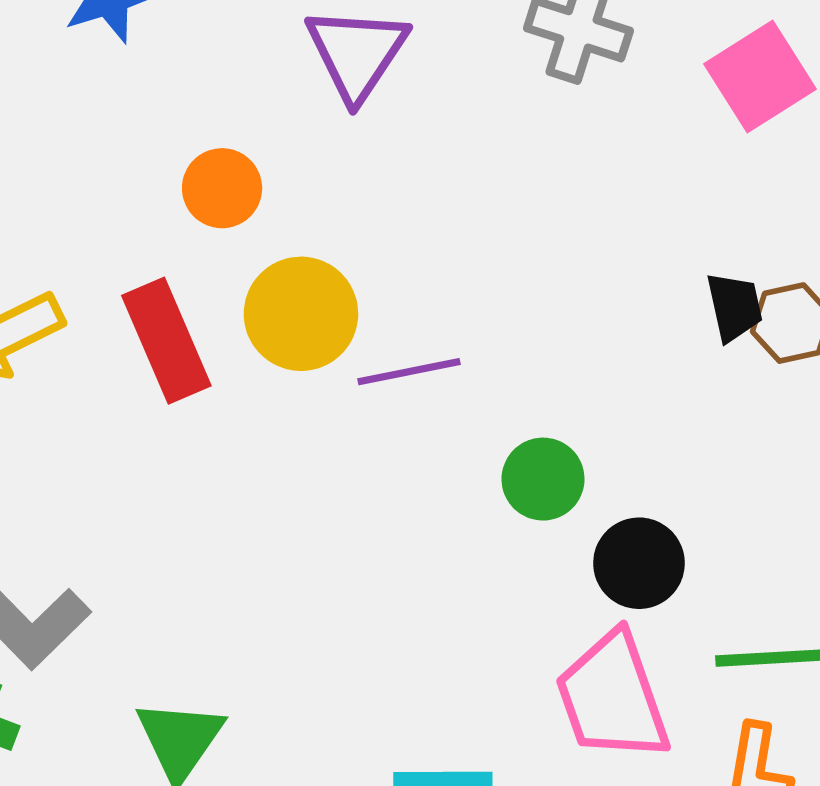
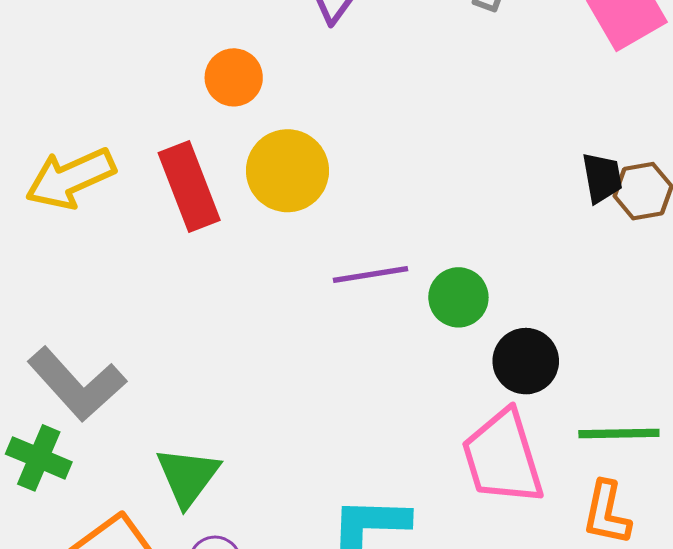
purple line: (409, 372) -> (371, 274), moved

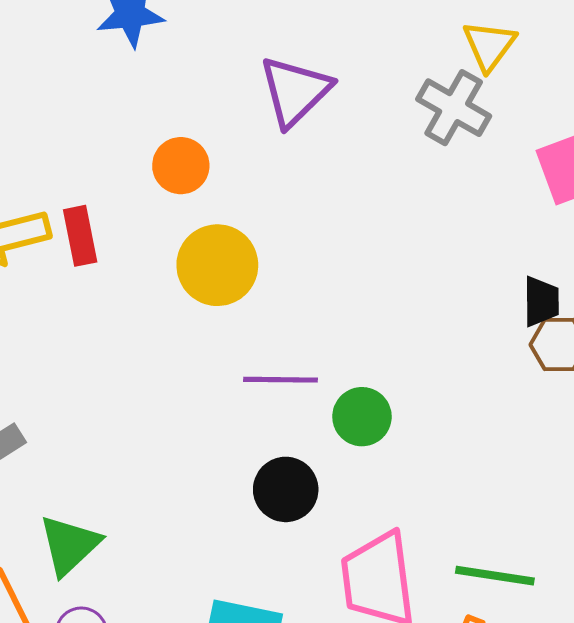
black trapezoid: (602, 178) -> (541, 301), moved
red rectangle: (189, 186) -> (80, 236), moved, size x0.7
black circle: (526, 361) -> (286, 489), moved

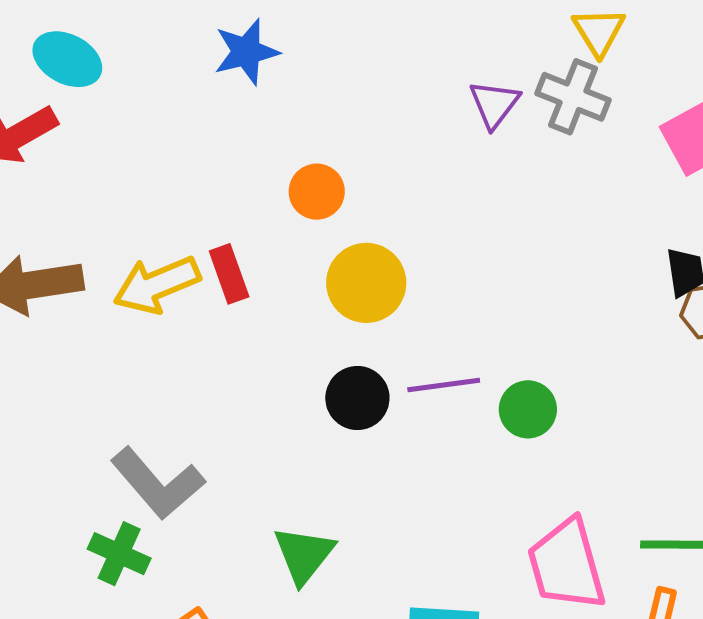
purple triangle: (295, 91) -> (494, 104), moved, size x0.7
black circle: (286, 489) -> (357, 398), moved
green triangle: (69, 545) -> (304, 555), moved

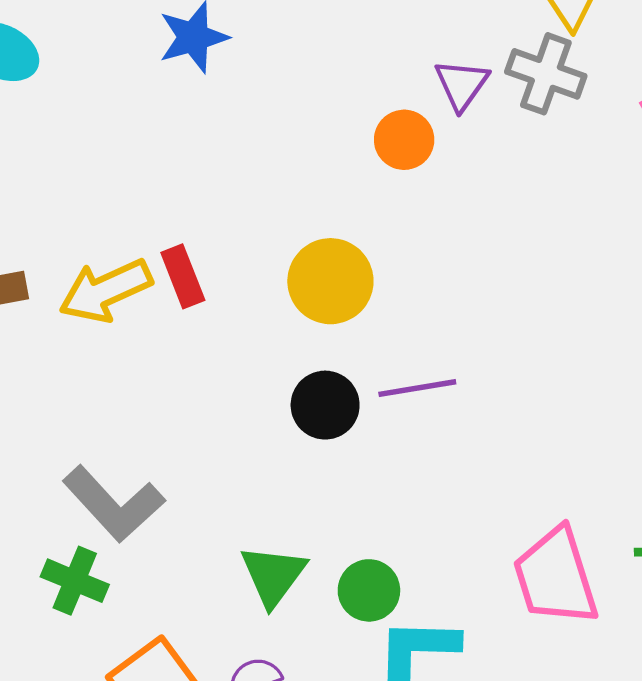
orange circle: (317, 192) -> (404, 140), moved
green circle: (528, 409) -> (369, 590), moved

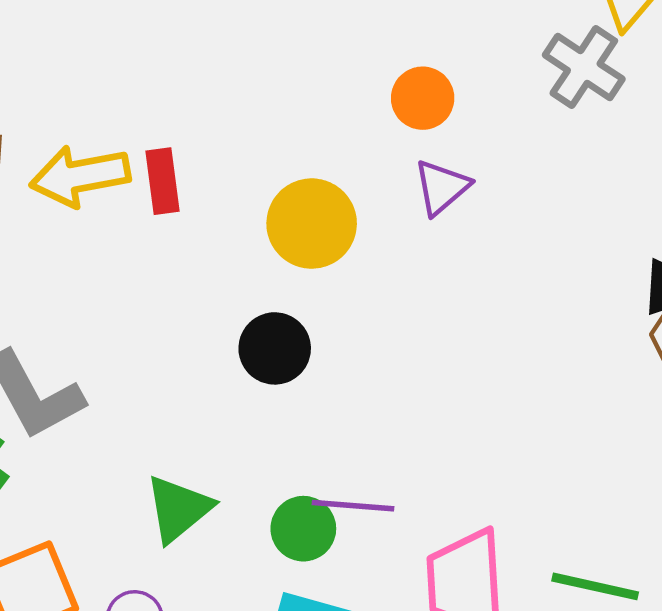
purple triangle: (462, 85) -> (442, 187), moved
purple line: (417, 388) -> (353, 506), moved
green circle: (369, 590) -> (303, 529), moved

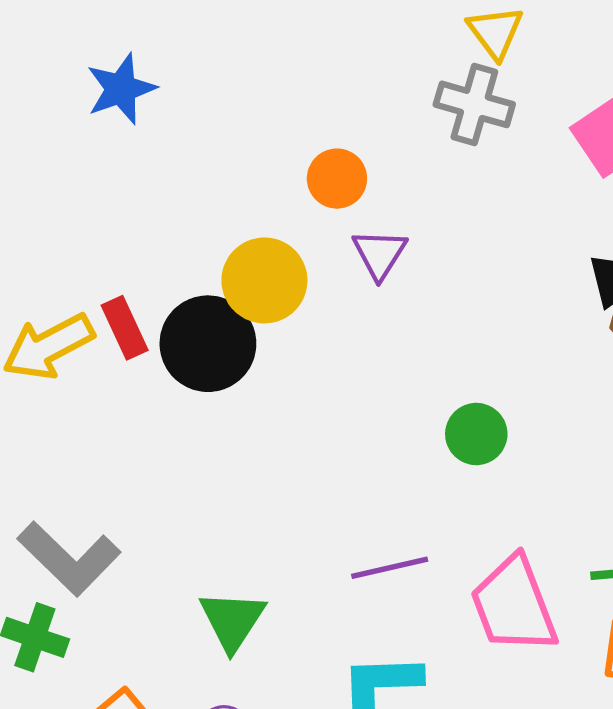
yellow circle: (312, 224) -> (264, 280), moved
black circle: (275, 348) -> (208, 344), moved, size x1.4
green circle: (303, 529) -> (476, 434), moved

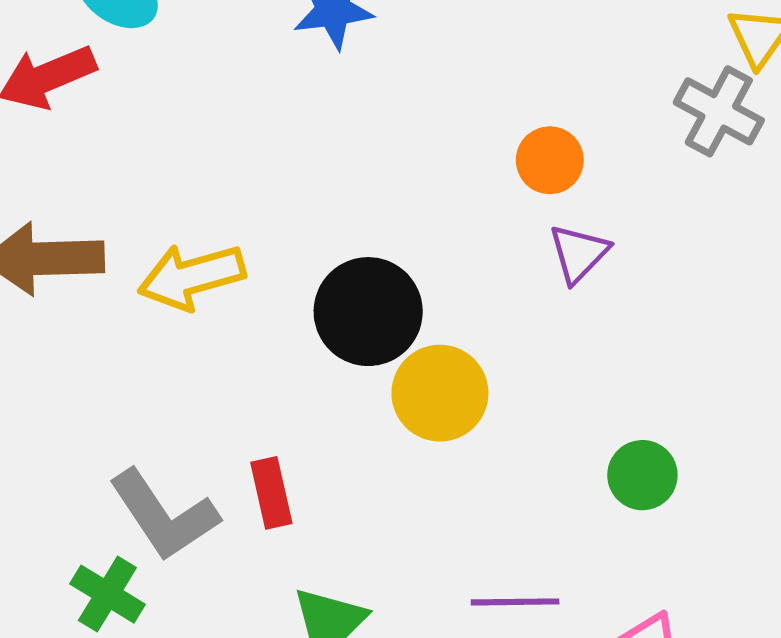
yellow circle: (264, 280) -> (440, 393), moved
red rectangle: (125, 328) -> (271, 493), moved

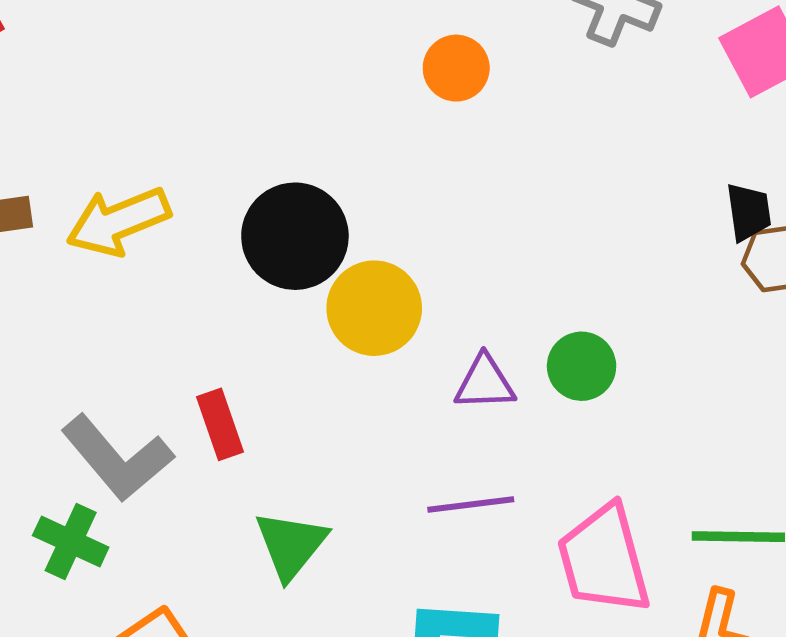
purple triangle: (579, 253) -> (485, 383), moved, turned 50

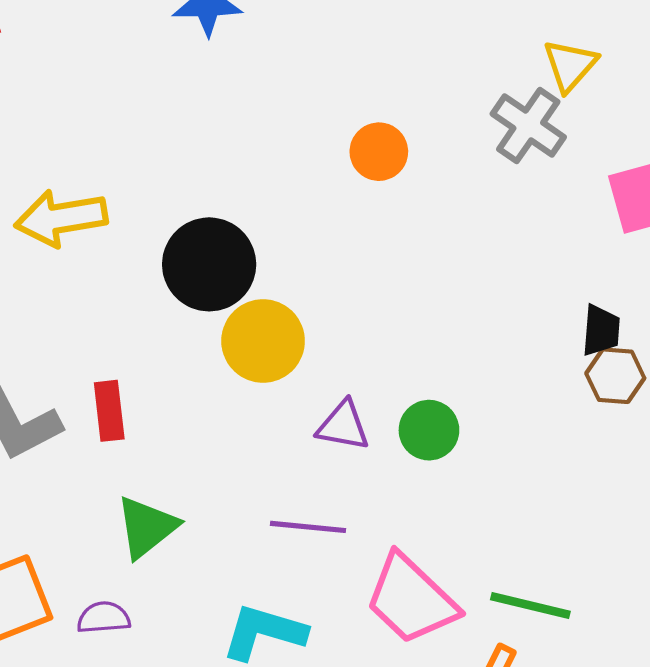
pink trapezoid: (604, 559) -> (411, 599), turned -44

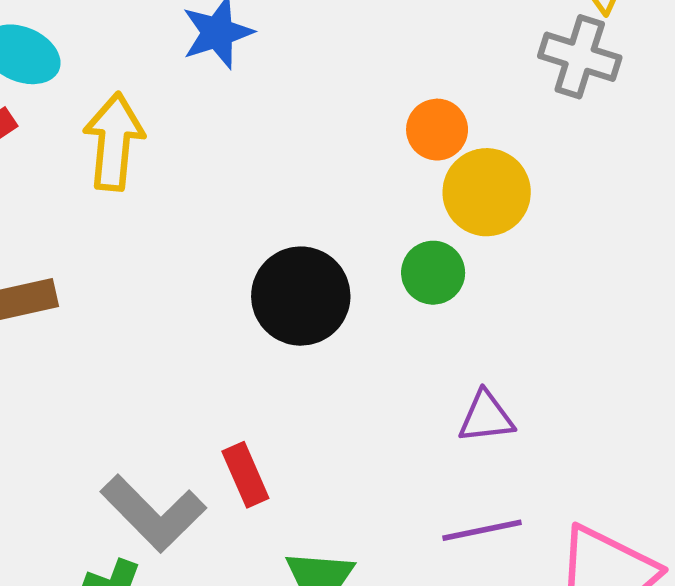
yellow arrow: (61, 218) -> (114, 142), moved, turned 122
yellow circle: (263, 341) -> (487, 192), moved
green circle: (429, 430) -> (433, 273), moved

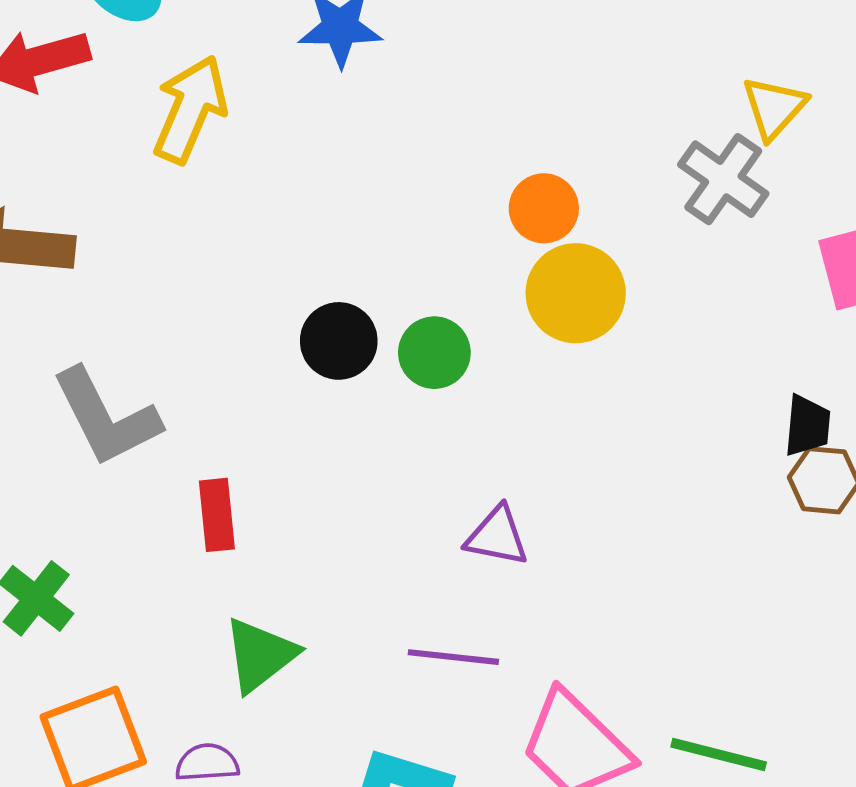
green circle: (433, 273) -> (434, 353), moved
black circle: (301, 296) -> (339, 341), size x0.7
gray L-shape: (153, 513) -> (106, 417), moved

